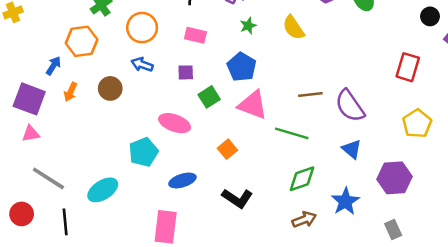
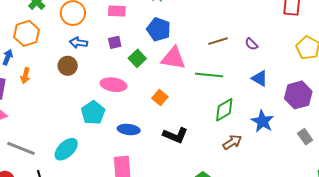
brown circle: (110, 88) -> (68, 66), moved
purple semicircle: (350, 106) -> (251, 44), size x0.5
blue ellipse: (182, 180) -> (129, 129), turned 35

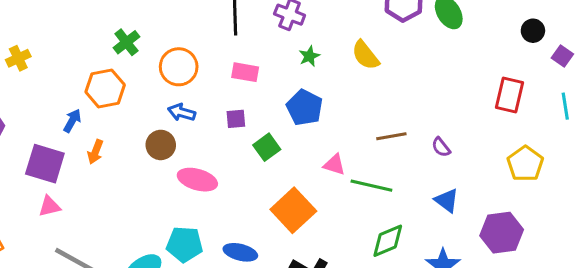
pink triangle: (173, 58) -> (334, 165), moved, size x0.6
pink ellipse: (114, 85) -> (197, 180), moved
orange square: (160, 98) -> (293, 210), size x1.8
cyan pentagon: (93, 113) -> (185, 244), moved, turned 30

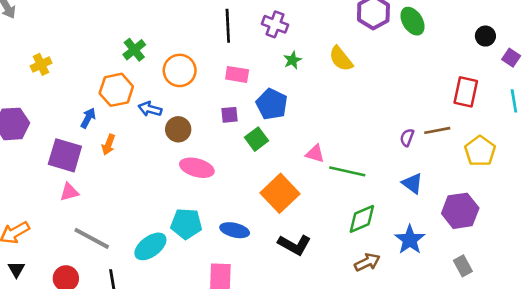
blue pentagon: (304, 108) -> (272, 104), moved
blue arrow: (182, 112) -> (150, 109), moved
brown line: (391, 136) -> (437, 130), moved
brown circle: (161, 145) -> (178, 129), moved
purple semicircle: (441, 147) -> (407, 138), turned 60

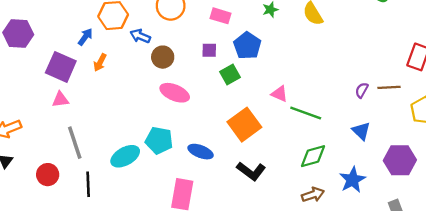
gray line: (92, 238) -> (75, 143), turned 36

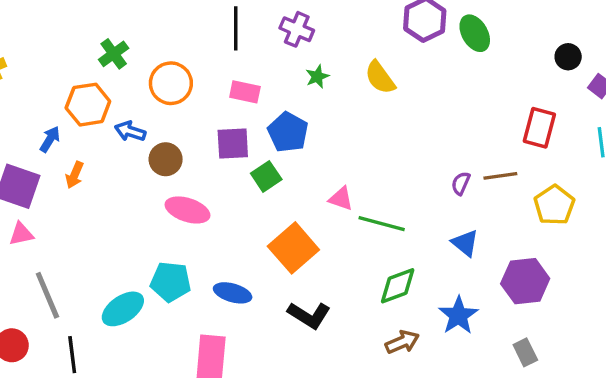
purple square: (209, 50) -> (233, 144), size x1.5

